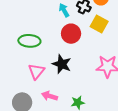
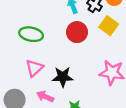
black star: (62, 64) -> (63, 77), moved, turned -30

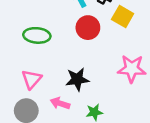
pink triangle: (34, 68) -> (32, 79), moved

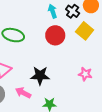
pink star: (132, 69) -> (85, 74), size x0.6

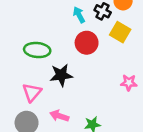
black star: (40, 76) -> (61, 75), moved

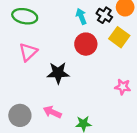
green ellipse: (37, 50) -> (25, 16), moved
pink triangle: (32, 92) -> (28, 52), moved

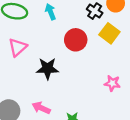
cyan arrow: (81, 16) -> (50, 12), moved

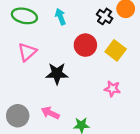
yellow square: (109, 33) -> (116, 50), moved
pink star: (112, 83) -> (112, 89), moved

